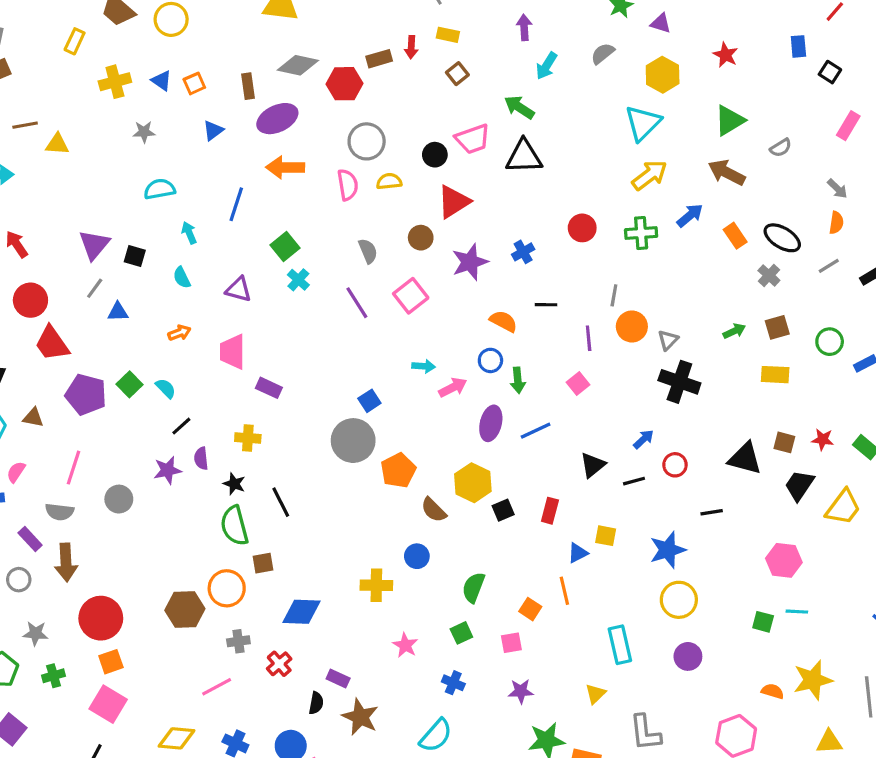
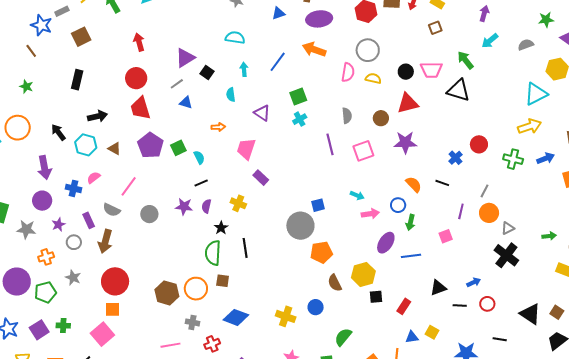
blue cross: (523, 252) -> (455, 158), moved, turned -32
green cross: (54, 676) -> (63, 326), moved

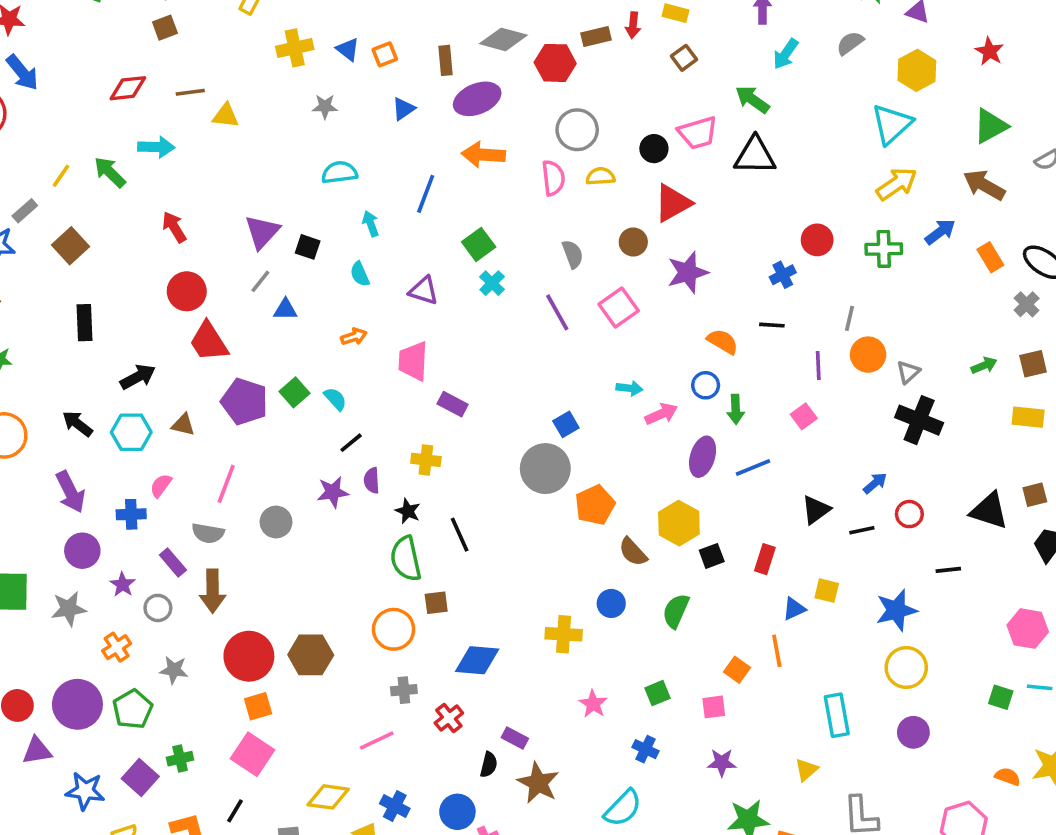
blue cross: (455, 158) -> (783, 275), turned 32
brown hexagon: (167, 293) -> (311, 655), moved
brown square: (557, 312) -> (1035, 495), turned -32
green semicircle: (343, 337) -> (676, 611), moved

